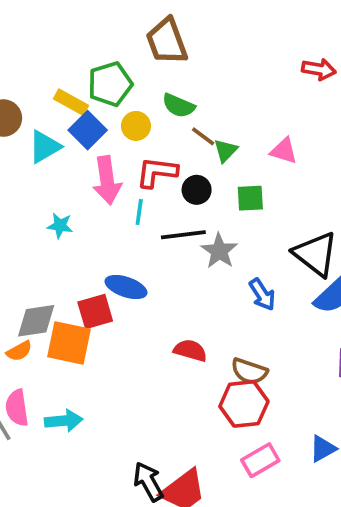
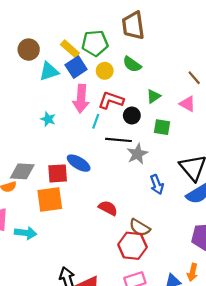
brown line: (203, 136) -> (194, 78), moved
orange square: (69, 343) -> (50, 199), moved, turned -32

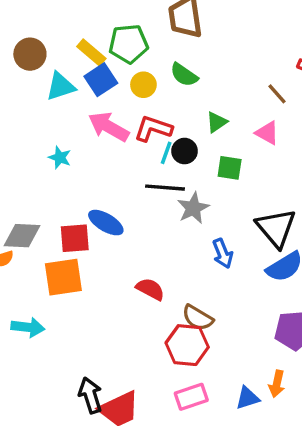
pink arrow: (81, 99) -> (109, 127), turned 116
cyan line: (96, 121) -> (166, 153), moved

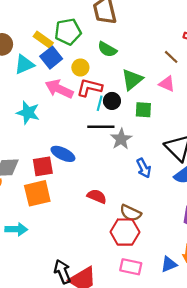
yellow circle: (143, 85) -> (80, 67), moved
green triangle: (217, 122) -> (132, 80), size x1.5
cyan star: (60, 158) -> (28, 113), size x1.5
pink rectangle: (191, 397) -> (131, 267), turned 35

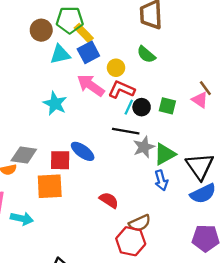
green pentagon: (68, 32) -> (70, 20), moved
brown line: (171, 57) -> (205, 88), moved
green triangle: (132, 80) -> (165, 154), moved
green square: (143, 110) -> (167, 106), moved
brown semicircle: (130, 213) -> (140, 223), turned -60

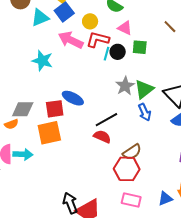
pink triangle: (200, 100) -> (125, 28), moved
black line: (126, 131) -> (106, 120), moved, turned -30
cyan arrow: (22, 219) -> (23, 154), moved

